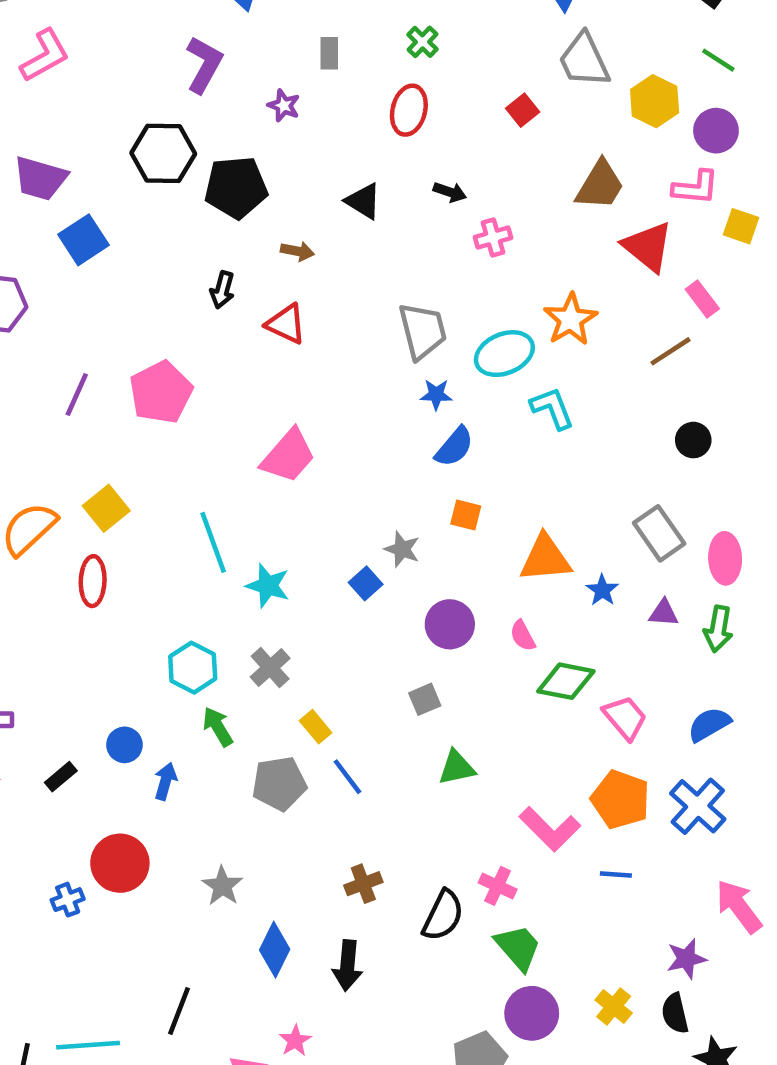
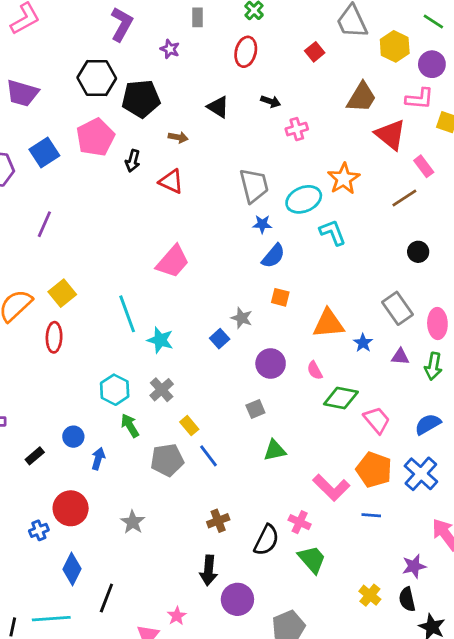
blue square: (84, 240) -> (44, 152), moved
pink pentagon: (161, 392) -> (95, 137), moved
blue diamond: (275, 950) -> (72, 569), moved
purple circle: (532, 1013) -> (237, 599), moved

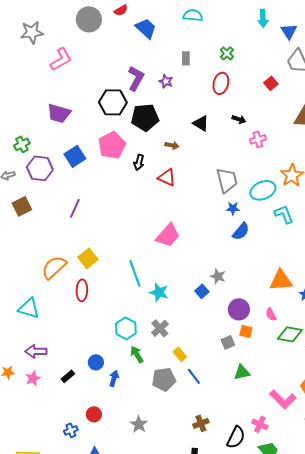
purple L-shape: (122, 24) -> (136, 78), moved
orange square: (280, 297) -> (246, 331), moved
red circle: (71, 508) -> (94, 414), size x0.6

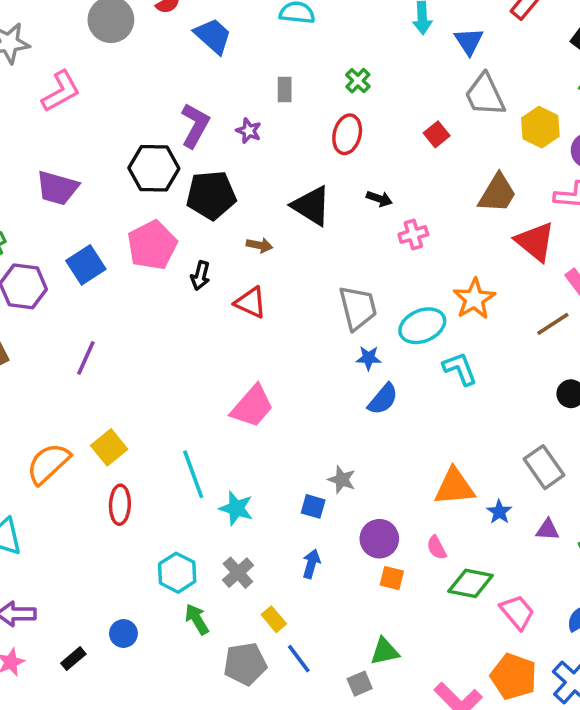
black triangle: (201, 123) -> (311, 206), size x1.4
red ellipse: (82, 290) -> (120, 505), moved
blue square: (202, 291) -> (313, 506), turned -32
gray square: (228, 342) -> (360, 684), moved
blue arrow: (114, 378) -> (311, 564), moved

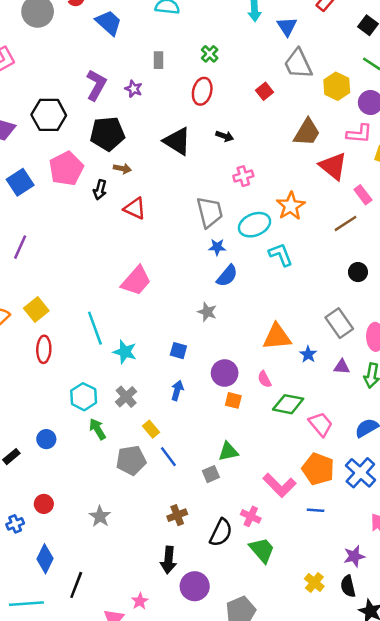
black hexagon: (154, 168) -> (49, 115), moved
pink cross: (413, 234) -> (243, 176), moved
brown arrow: (259, 245) -> (122, 169), moved
gray star: (342, 480) -> (207, 312), moved

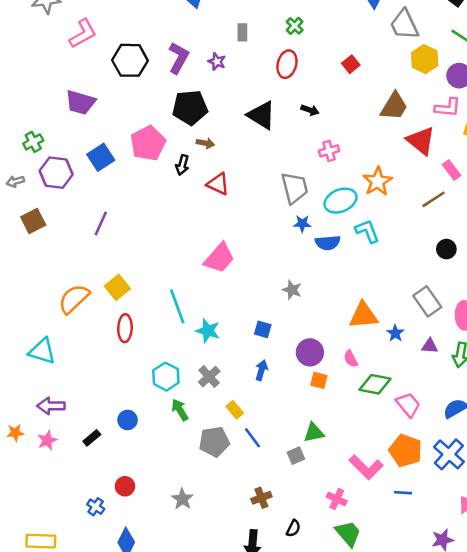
gray trapezoid: (298, 64) -> (404, 25), moved
black hexagon: (49, 115) -> (130, 60), moved
blue semicircle: (227, 276) -> (328, 243), moved, turned 45
blue cross: (15, 524) -> (96, 507), turned -35
black semicircle: (221, 533) -> (293, 528), moved, size x0.6

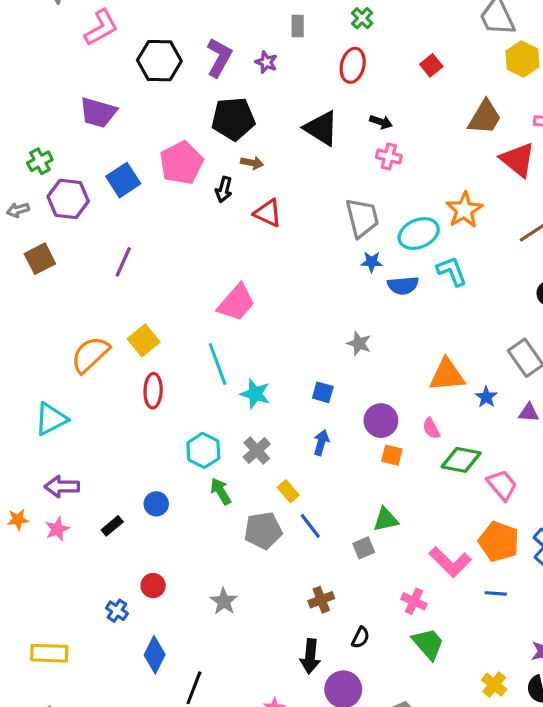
pink cross: (329, 151) -> (389, 157), moved, turned 30
pink trapezoid: (219, 258) -> (236, 303), moved
cyan triangle: (42, 351) -> (51, 419), turned -44

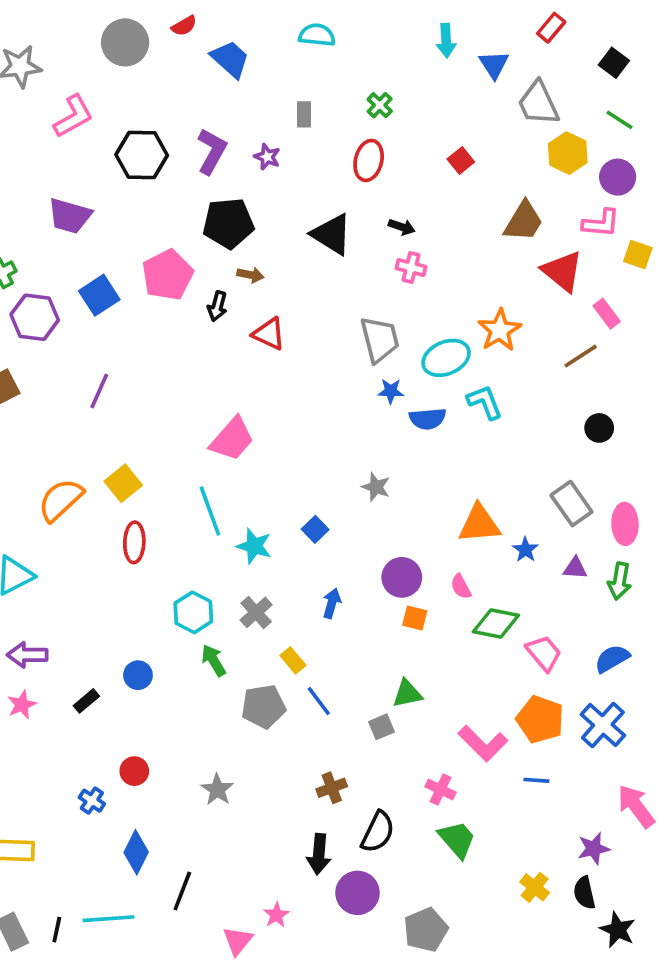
blue square: (323, 392) -> (315, 529), moved, turned 30
black semicircle: (361, 637) -> (378, 832), size x1.6

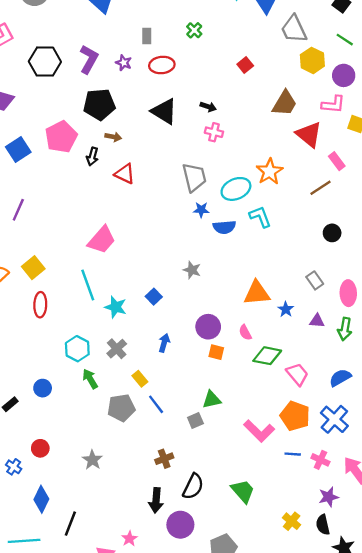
red ellipse: (369, 160) -> (162, 65), moved, turned 70
gray rectangle: (571, 504) -> (315, 280), size x0.7
pink cross: (441, 790) -> (320, 460), moved

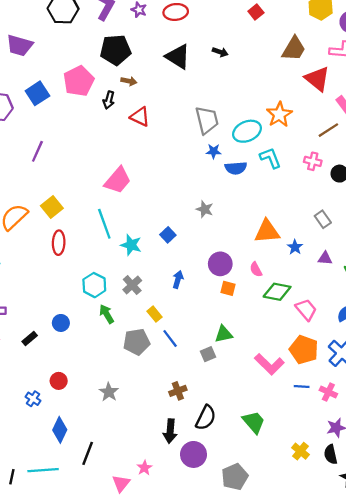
pink cross: (214, 132) -> (313, 161), moved

